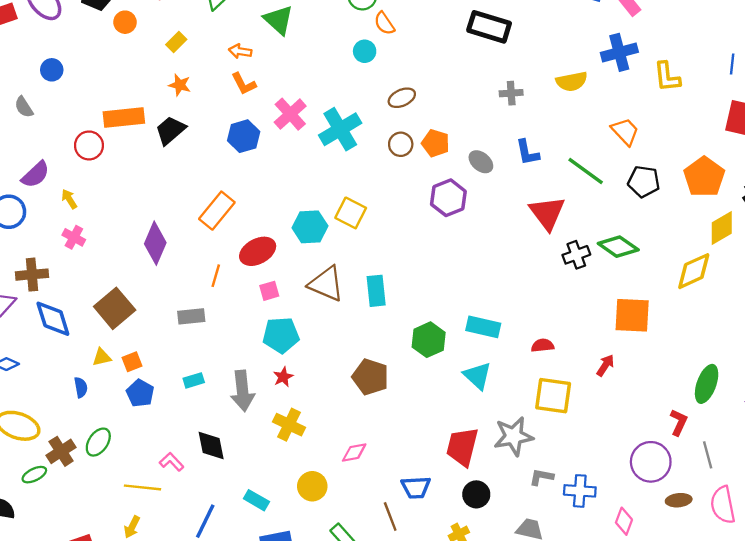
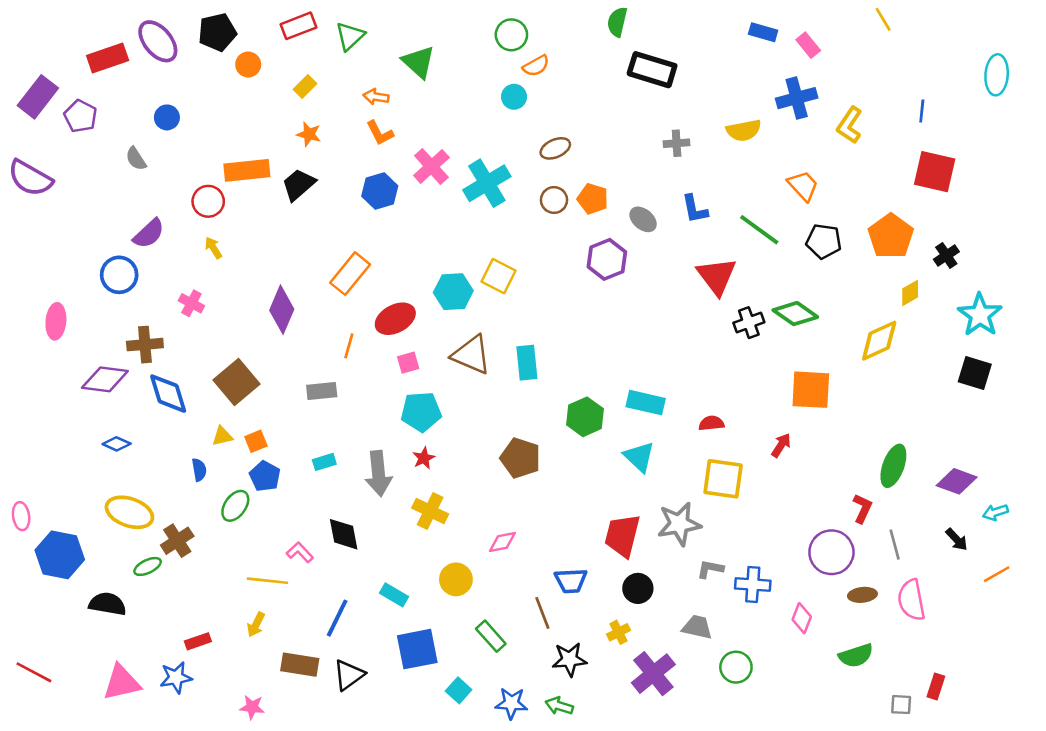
orange semicircle: (384, 23) -> (536, 66), turned -85
yellow L-shape: (667, 77) -> (850, 125), turned 40
yellow arrow: (69, 199) -> (213, 248), moved
yellow diamond: (722, 228) -> (910, 293), size x0.7
green ellipse: (98, 442) -> (235, 506), moved

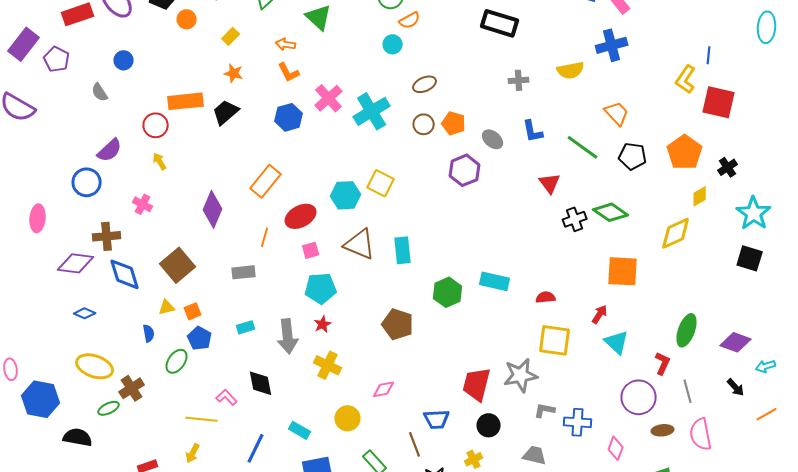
yellow L-shape: (850, 125) -> (686, 79), moved
red triangle: (717, 276) -> (550, 183), size x0.7
cyan triangle: (639, 457) -> (617, 342), moved

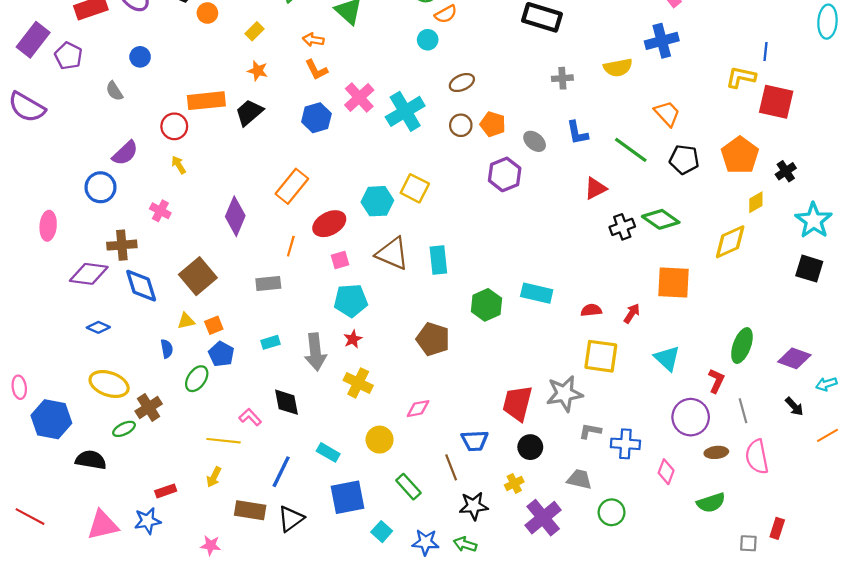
yellow L-shape: (686, 79) -> (741, 77), turned 68
red triangle: (550, 183) -> (595, 188), turned 40
red arrow: (600, 314) -> (632, 313), moved

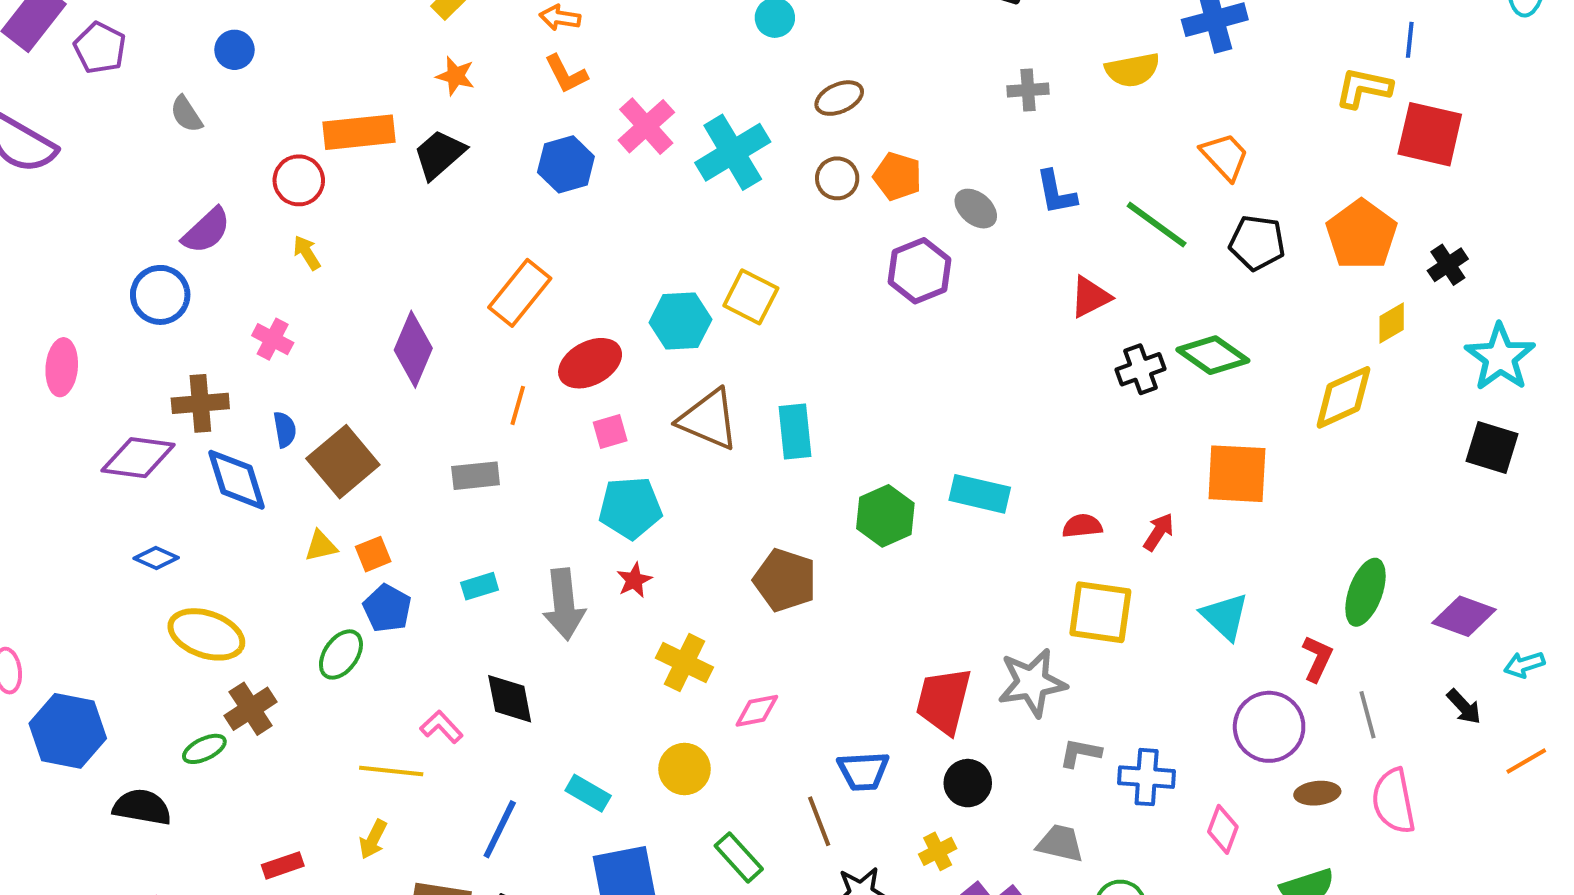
blue semicircle: (167, 349) -> (285, 430), moved
yellow cross: (358, 383) -> (684, 663), moved
yellow ellipse: (109, 384) -> (206, 634), moved

